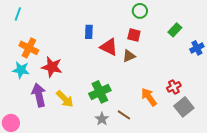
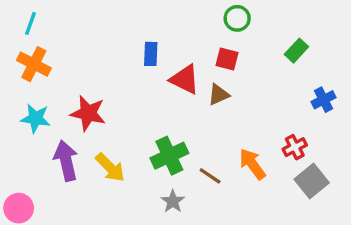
orange cross: (29, 48) -> (34, 64), moved
blue cross: (197, 48) -> (324, 100), moved
brown line: (124, 115) -> (210, 176), moved

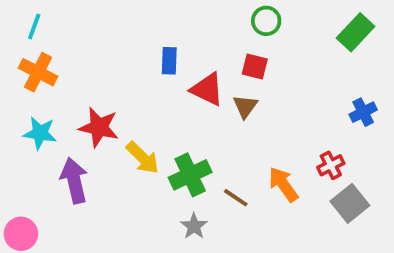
green rectangle: (296, 51) -> (356, 32), moved, size x1.4
brown triangle: (219, 95) -> (245, 106), turned -30
yellow arrow: (110, 167) -> (143, 158), moved

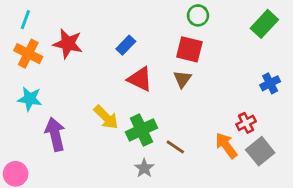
blue rectangle: (169, 61) -> (126, 45), turned 42
red square: (255, 66) -> (189, 49), size x1.4
red triangle: (207, 89) -> (140, 79), moved
red star: (99, 127) -> (68, 44), moved
orange arrow: (283, 184) -> (226, 146), moved

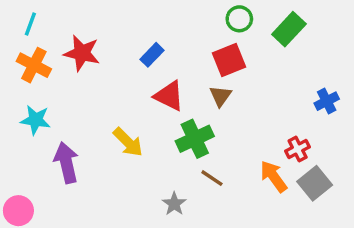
green rectangle: (264, 24) -> (289, 29), moved
red square: (189, 49) -> (229, 60), turned -36
green cross: (141, 130) -> (195, 139), moved

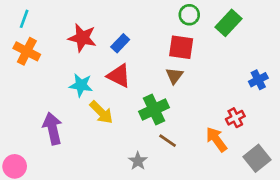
red star: (82, 53) -> (82, 38), moved
red square: (229, 60) -> (181, 47), turned 30
red triangle: (169, 96) -> (119, 76), moved
cyan star: (36, 120) -> (81, 85), moved
gray square: (315, 183) -> (257, 158), moved

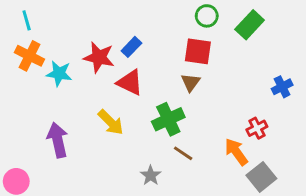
cyan line: (24, 19) -> (27, 20), turned -36
red star: (82, 38) -> (99, 57), moved
cyan star: (81, 85) -> (59, 74), moved
gray square: (257, 158) -> (261, 177), moved

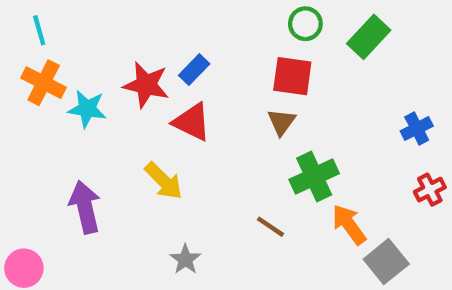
green cross: (168, 119) -> (314, 176), moved
red cross: (257, 128) -> (430, 190), moved
gray star: (151, 175) -> (185, 259), moved

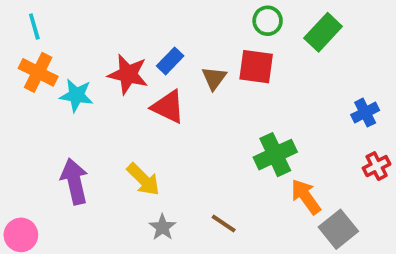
brown triangle: (281, 122) -> (214, 78), moved
yellow arrow: (164, 181) -> (143, 179), moved
brown line: (270, 227) -> (224, 223), moved

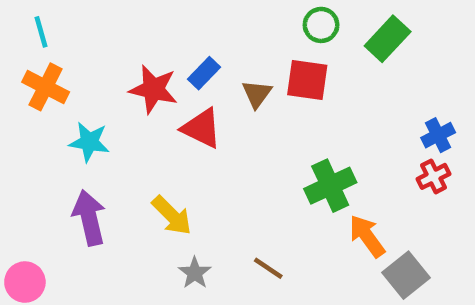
cyan star: (76, 95) -> (89, 142), moved
red cross: (377, 166) -> (433, 176), moved

